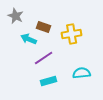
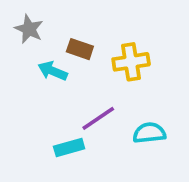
purple line: (44, 58) -> (98, 118), moved
cyan rectangle: (49, 81) -> (69, 148), moved

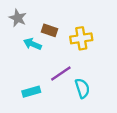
cyan semicircle: (149, 133) -> (82, 88), moved, turned 78
cyan rectangle: (69, 148) -> (31, 92), moved

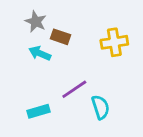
gray star: (18, 18) -> (36, 22), moved
yellow cross: (81, 38) -> (114, 42), moved

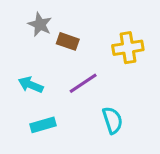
cyan arrow: (40, 53) -> (31, 85), moved
purple line: (74, 89) -> (83, 83), moved

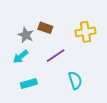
gray star: (40, 25) -> (26, 35), moved
cyan arrow: (31, 85) -> (21, 57), turned -63

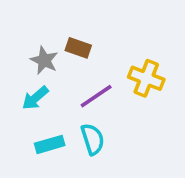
yellow cross: (85, 32) -> (146, 78), moved, turned 30
cyan semicircle: (75, 80) -> (93, 139), moved

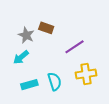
yellow cross: (146, 78) -> (86, 74), moved, turned -30
purple line: (96, 96) -> (74, 47), moved

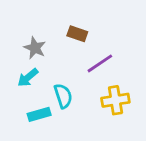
brown rectangle: (46, 28) -> (77, 34), moved
cyan semicircle: (55, 81) -> (63, 96), moved

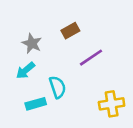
brown rectangle: (77, 34) -> (70, 31), turned -48
yellow cross: (115, 100) -> (112, 104), moved

